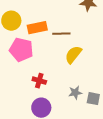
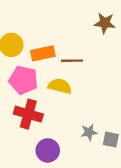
yellow semicircle: (73, 55) -> (60, 86), moved, turned 66
red cross: (39, 81) -> (28, 114), moved, size x1.6

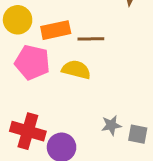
red cross: (28, 114) -> (28, 131), moved

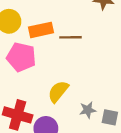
yellow semicircle: (76, 70) -> (58, 91), moved, turned -65

